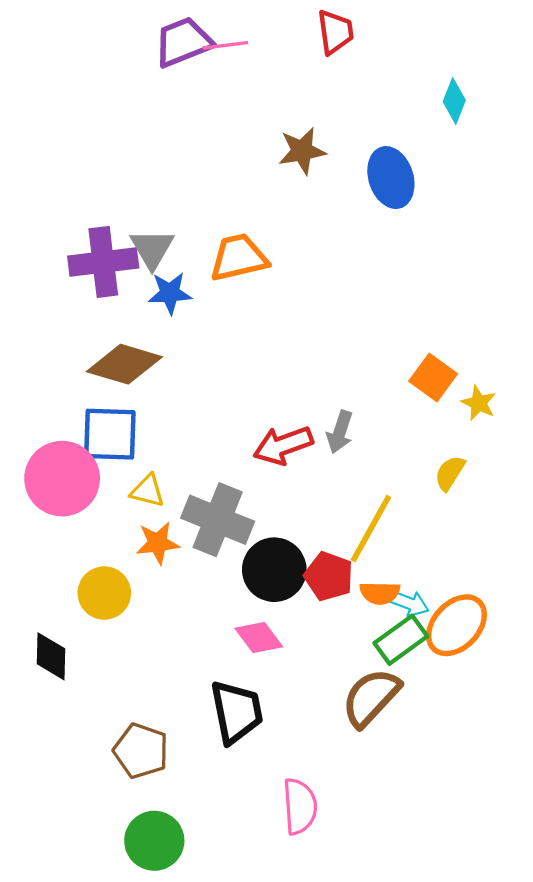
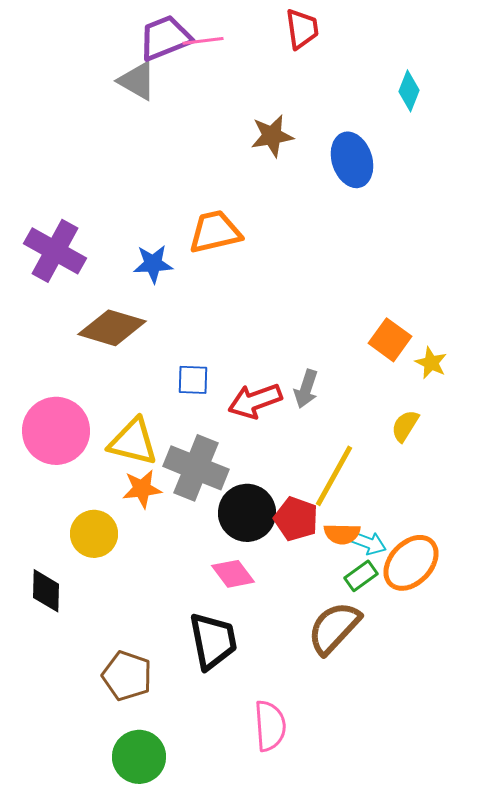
gray triangle: (152, 249) -> (137, 81), moved, turned -30
purple cross: (103, 262) -> (55, 251), moved, turned 36
blue square: (110, 434) -> (193, 380), moved, size x0.6
yellow triangle: (148, 491) -> (133, 442), size x1.6
green rectangle: (401, 640) -> (361, 576), size x0.7

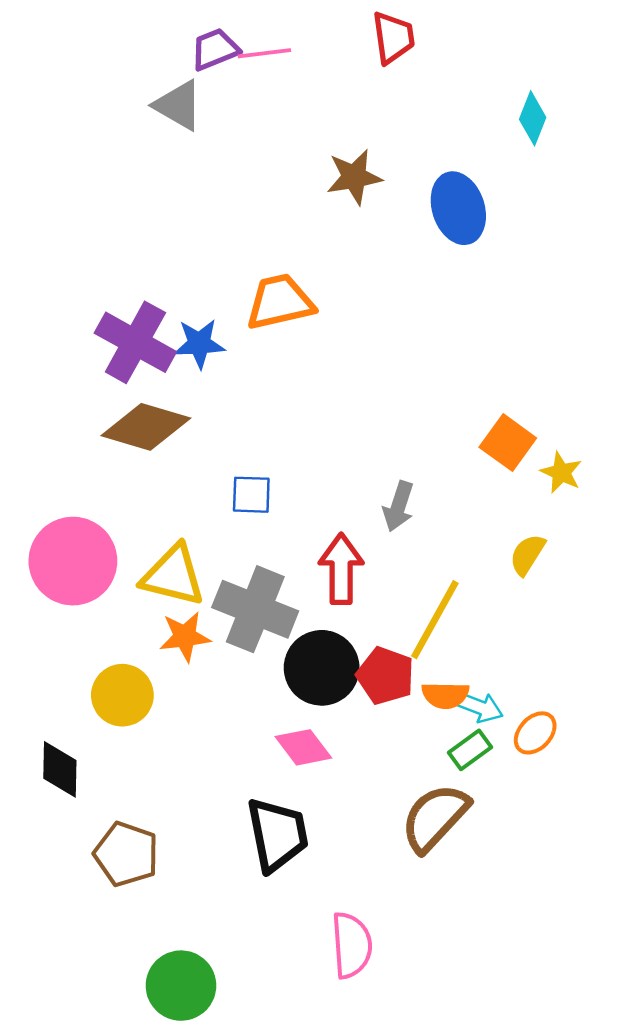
purple trapezoid: (165, 38) -> (215, 49), size x0.7
purple cross: (55, 251) -> (135, 342), moved
red arrow: (255, 401) -> (341, 569), moved, turned 110
orange ellipse: (411, 563) -> (535, 733), size x0.6
brown pentagon: (127, 676) -> (126, 854), moved

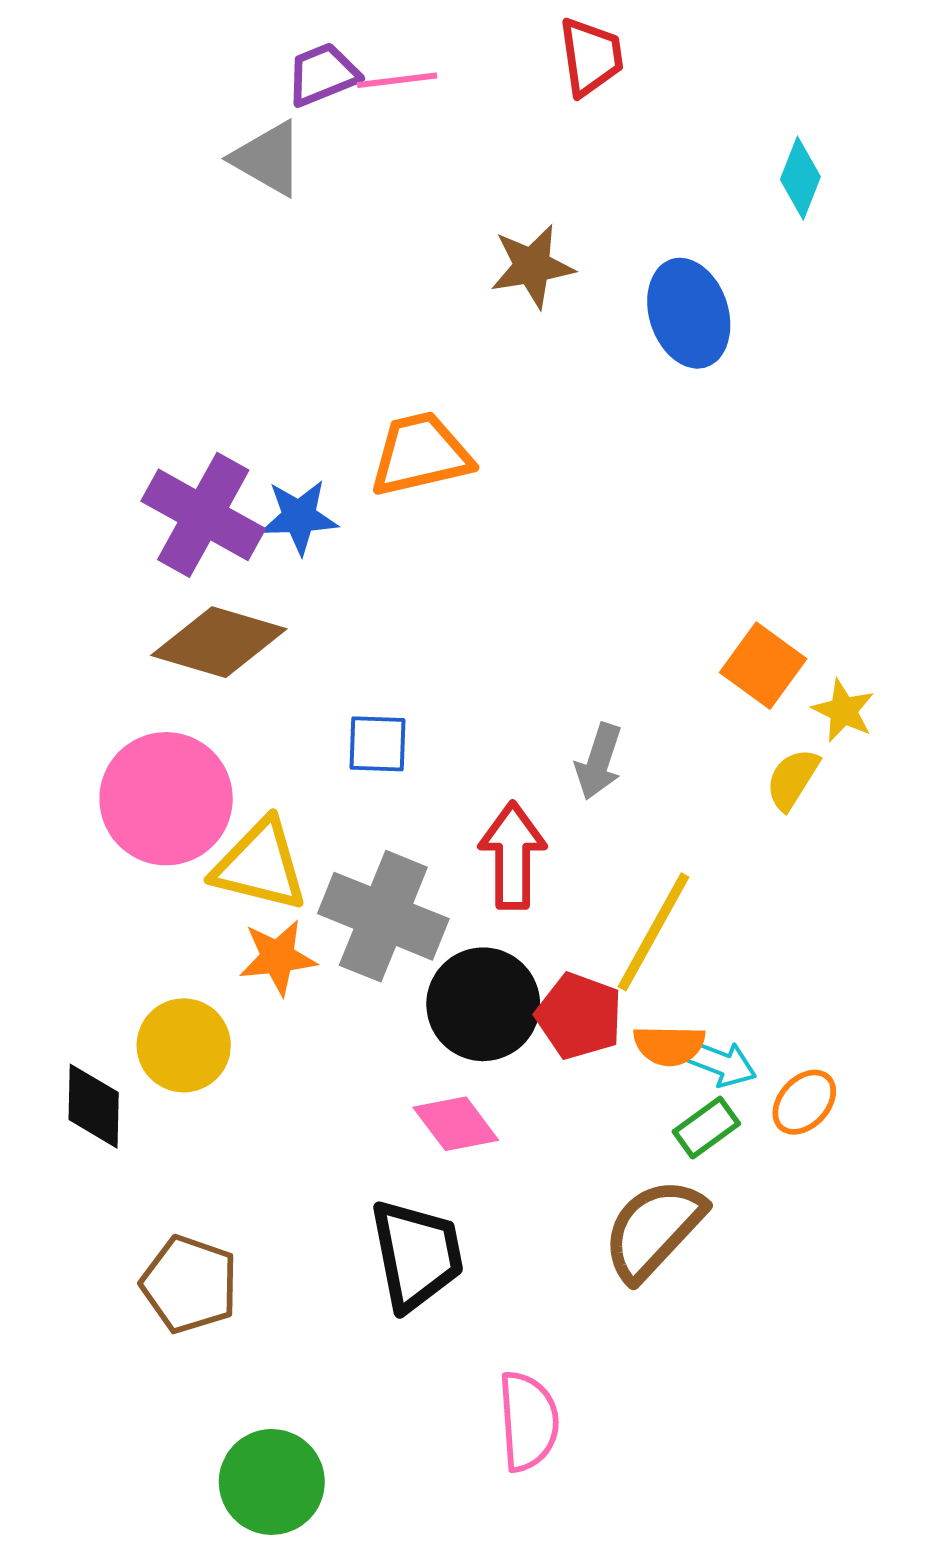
yellow semicircle: (527, 555) -> (793, 779), moved
pink circle: (73, 561) -> (166, 799), moved
black diamond: (60, 769) -> (94, 1106), moved

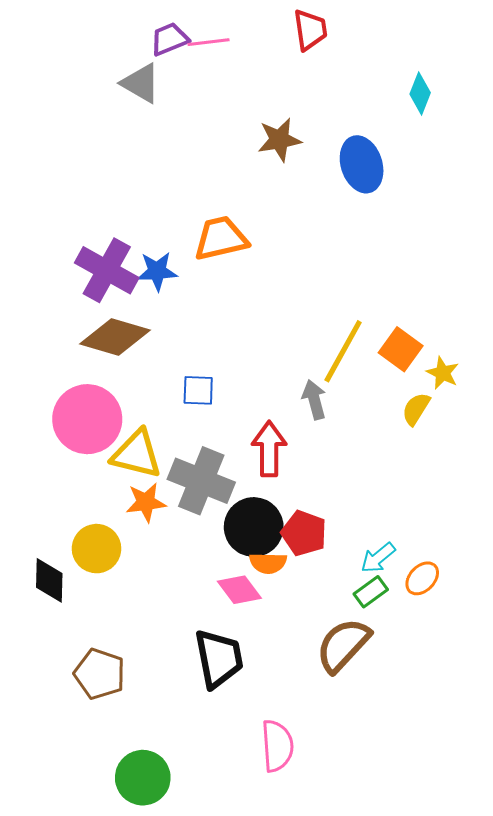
gray arrow: (599, 762) -> (314, 400), turned 147
yellow line: (654, 932) -> (343, 351), moved
orange semicircle: (669, 1045) -> (268, 563), moved
cyan arrow: (720, 1063) -> (378, 558), turned 120

